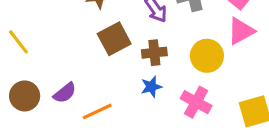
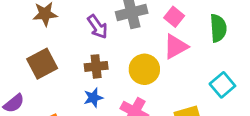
brown square: (114, 39) -> (42, 64), moved

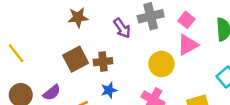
brown cross: (96, 66) -> (103, 62), moved
blue star: (93, 98) -> (109, 90), moved

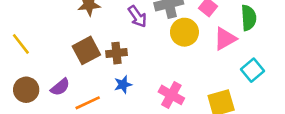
pink triangle: (188, 45) -> (225, 39), moved
yellow circle: (161, 64) -> (184, 32), moved

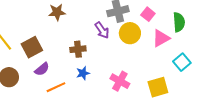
purple arrow: (137, 16) -> (102, 30), moved
brown square: (86, 50) -> (32, 47), moved
purple semicircle: (60, 87) -> (42, 69), moved

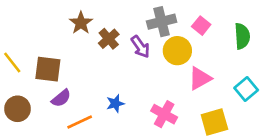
brown star: (57, 12) -> (81, 23), turned -30
pink triangle: (161, 38) -> (200, 78), moved
brown square: (32, 47) -> (48, 69), turned 35
brown cross: (78, 49) -> (109, 39), moved, turned -35

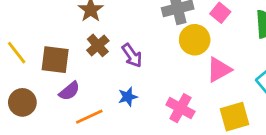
brown cross: (109, 39) -> (98, 45), moved
purple arrow: (140, 47) -> (132, 55), moved

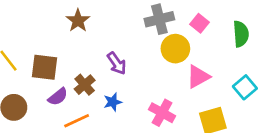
brown cross: (98, 45) -> (85, 85), moved

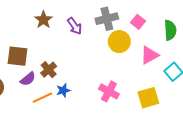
purple arrow: (117, 63) -> (75, 26), moved
pink triangle: (198, 77) -> (149, 55), moved
blue star: (113, 102) -> (63, 90), moved

